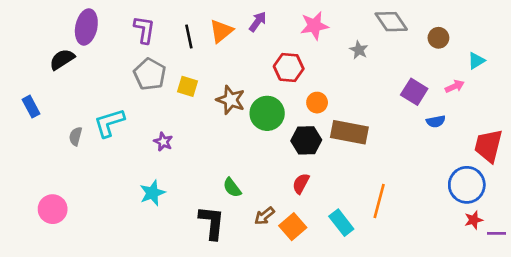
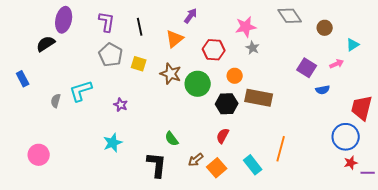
pink star: (314, 26) -> (246, 27), moved
orange triangle: (221, 31) -> (175, 39), moved
gray star: (359, 50) -> (253, 48), moved

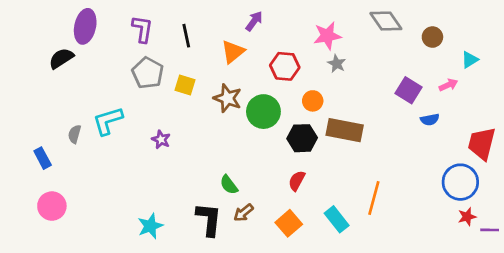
blue rectangle: (23, 79) -> (43, 158), moved
cyan star: (113, 143) -> (150, 226), moved
brown arrow: (196, 160) -> (243, 213), moved

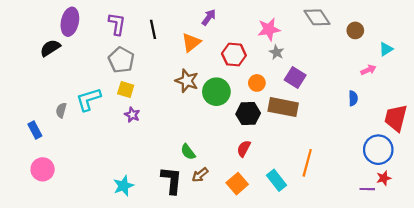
yellow square: (185, 85) -> (126, 90), moved
purple square: (408, 90) -> (295, 77), moved
blue semicircle: (430, 120) -> (353, 98), turned -80
purple line: (490, 230) -> (367, 189), moved

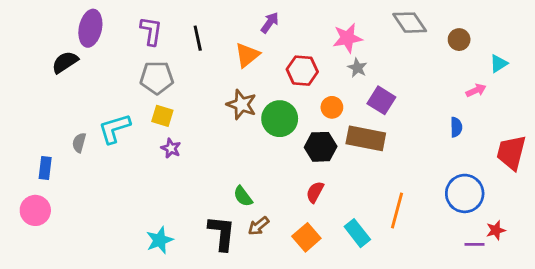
gray pentagon: (121, 60) -> (157, 78), turned -30
blue rectangle: (35, 130) -> (45, 168), turned 35
blue circle: (378, 150) -> (465, 193), moved
pink circle: (43, 169) -> (35, 210), moved

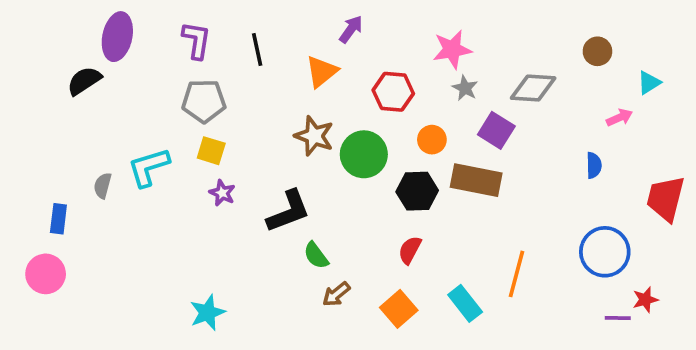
gray diamond: (410, 23) -> (533, 88), moved, turned -52
black L-shape: (222, 233) -> (288, 211), moved, turned 63

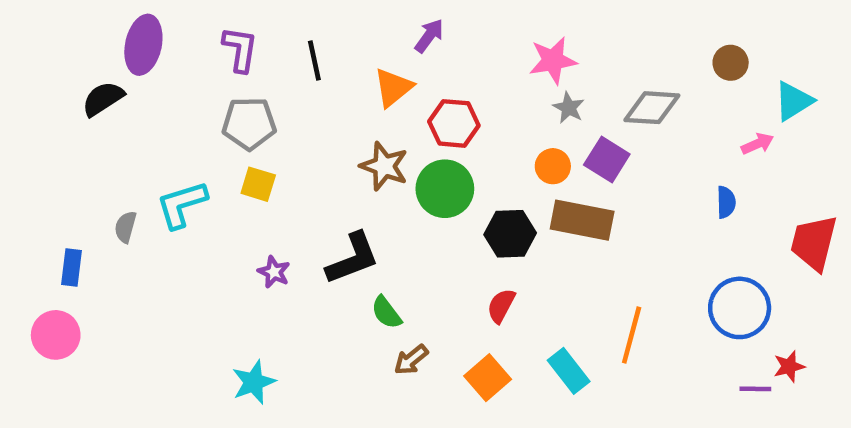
cyan triangle: (649, 83) -> (794, 101), size x1.4
red hexagon: (393, 92) -> (454, 123), moved
orange circle: (432, 140) -> (553, 166), moved
purple star: (222, 193) -> (274, 272), moved

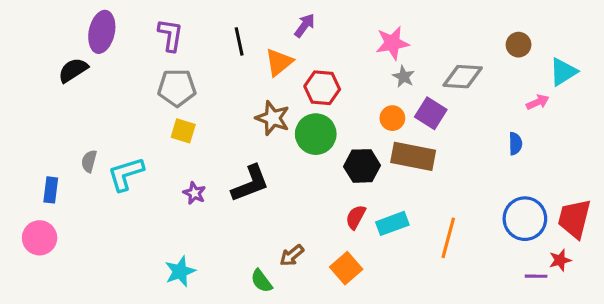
black line: (314, 60) -> (239, 41), moved
cyan L-shape: (182, 204) -> (126, 174), moved
red trapezoid: (814, 243) -> (574, 219), moved
green semicircle: (386, 312) -> (261, 281), moved
cyan rectangle: (569, 371) -> (392, 223), moved, turned -72

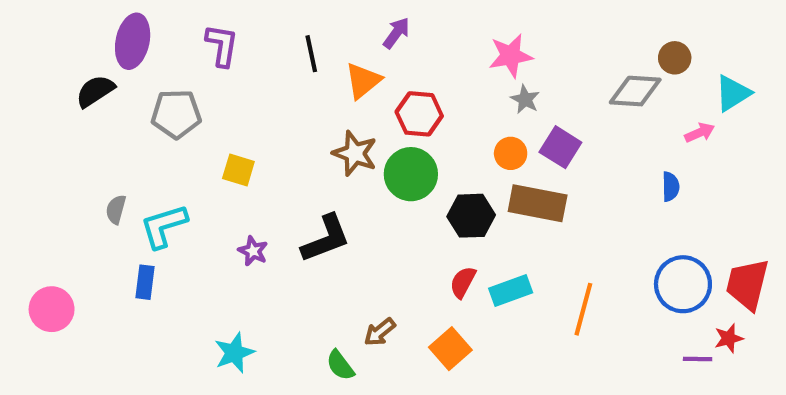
gray diamond: (463, 77) -> (635, 91), moved
gray pentagon: (177, 88) -> (176, 114), moved
blue rectangle: (51, 190) -> (145, 282), moved

